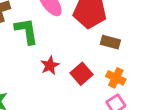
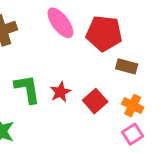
green L-shape: (26, 31) -> (27, 89), moved

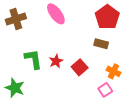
red pentagon: (104, 33) -> (107, 17), moved, turned 30
orange cross: (133, 106) -> (113, 71), moved

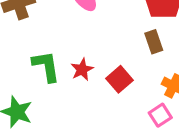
brown rectangle: (101, 44) -> (154, 42), turned 56

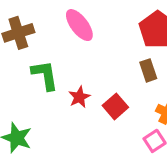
green L-shape: (46, 66) -> (45, 75), moved

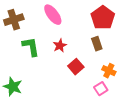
red star: (79, 97) -> (60, 46), moved

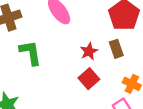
red star: (60, 46) -> (89, 51), moved

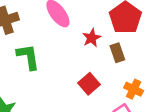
red star: (89, 51) -> (92, 38), moved

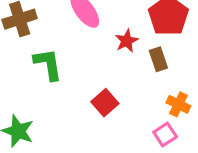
red square: (89, 84) -> (105, 103), moved

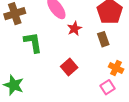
red star: (127, 41) -> (74, 29), moved

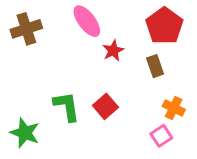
green L-shape: (33, 42) -> (67, 106), moved

